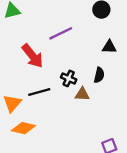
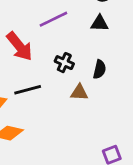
black triangle: (109, 47) -> (100, 23), moved
black cross: (69, 78) -> (64, 63), moved

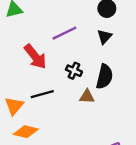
black triangle: (100, 23) -> (104, 37), turned -49
black semicircle: (100, 69) -> (104, 77), size x1.5

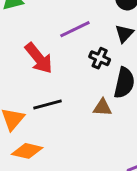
black cross: (74, 71) -> (100, 58), moved

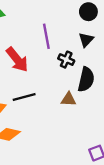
purple line: (75, 29) -> (46, 36), turned -75

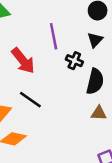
black line: (24, 97) -> (30, 100), turned 50
brown triangle: (69, 99) -> (99, 113), moved

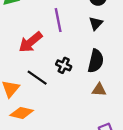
red arrow: (23, 61) -> (30, 42), turned 90
black cross: (74, 61) -> (64, 65), moved

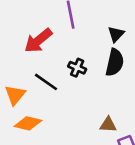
black triangle: (96, 23) -> (116, 34), moved
brown triangle: (99, 90) -> (108, 125), moved

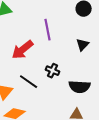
black semicircle: (115, 63) -> (80, 87), moved, turned 80

